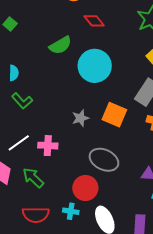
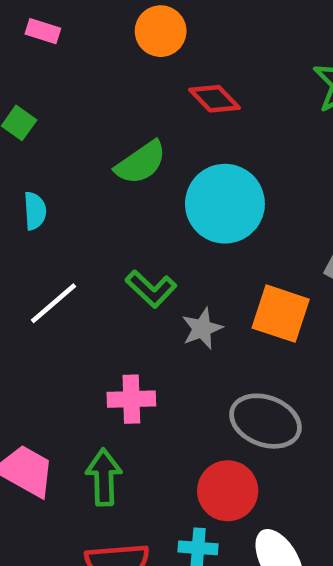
cyan semicircle: (14, 73) -> (35, 211), moved
green L-shape: (22, 101) -> (151, 289), moved
white line: (19, 143) -> (54, 303), moved
green arrow: (33, 178) -> (104, 477), turned 50

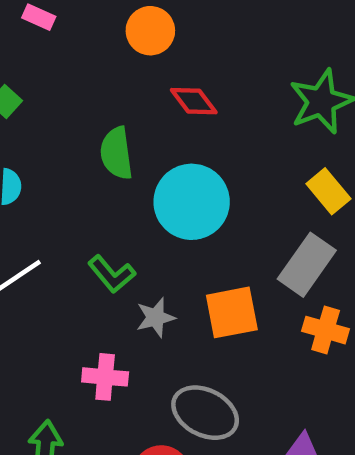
green semicircle: (141, 163) -> (116, 153), turned 110
orange square: (281, 314) -> (232, 312), turned -36
pink cross: (131, 399) -> (105, 377), moved

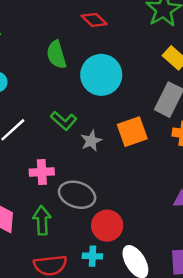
pink cross: (105, 377) -> (42, 172), moved
gray ellipse: (205, 413) -> (77, 195), moved

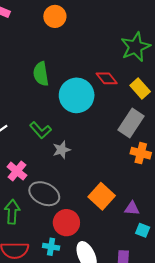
red diamond: (94, 20) -> (107, 78), moved
orange square: (132, 132) -> (102, 196), moved, turned -35
pink cross: (42, 172) -> (17, 171), turned 36

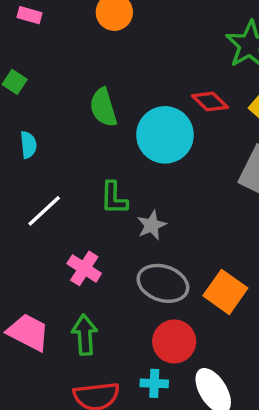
green L-shape: (40, 130) -> (114, 198), turned 50
gray ellipse: (44, 194) -> (163, 283), moved

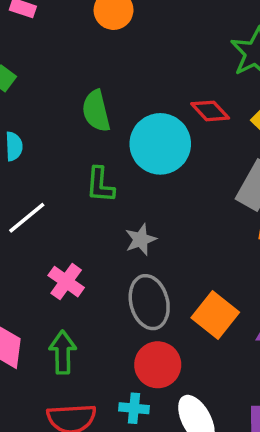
green L-shape: (114, 198) -> (100, 185), moved
gray ellipse: (163, 283) -> (149, 302), turned 54

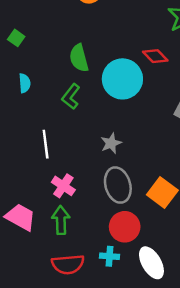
green L-shape: (100, 185) -> (71, 97), moved, turned 35
white line: (27, 218) -> (46, 144), moved, turned -56
pink cross: (66, 282) -> (63, 186), moved

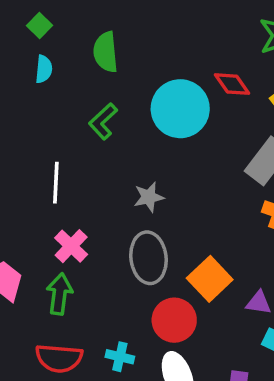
green semicircle: (79, 58) -> (106, 52), moved
cyan semicircle: (25, 83) -> (44, 69), moved
red circle: (125, 227) -> (174, 320), moved

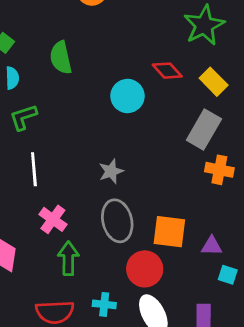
cyan circle: (180, 109) -> (127, 96), size x0.7
green L-shape: (103, 121) -> (23, 117), moved, turned 32
orange square: (210, 279) -> (169, 232), turned -32
green arrow: (59, 294) -> (68, 258), moved

